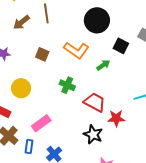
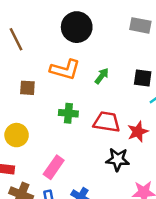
black square: (121, 46) -> (143, 78), moved

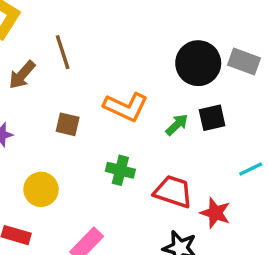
black circle: (77, 27) -> (198, 63), moved
black square: (143, 78) -> (212, 118), moved, turned -30
red star: (138, 132) -> (215, 213), turned 30

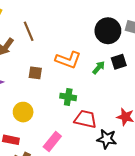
red trapezoid: (173, 192) -> (85, 119), moved

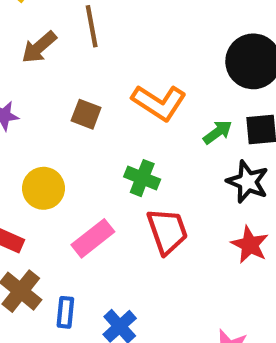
red trapezoid: (85, 119) -> (167, 231), turned 45
black star: (107, 139) -> (248, 182), moved
pink rectangle: (52, 141) -> (93, 238), moved

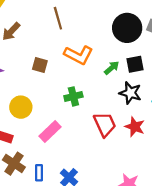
brown line: (92, 26) -> (58, 18), moved
green cross: (142, 178) -> (73, 96), turned -30
red trapezoid: (167, 231) -> (105, 124), moved

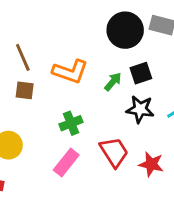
brown line: (58, 18) -> (23, 57), moved
red star: (135, 127) -> (151, 164), moved
pink rectangle: (50, 131) -> (66, 162), moved

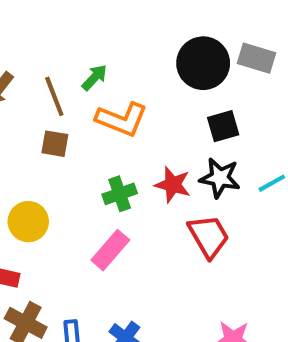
green arrow: (113, 82) -> (95, 78), moved
red trapezoid: (114, 152) -> (209, 236), moved
red star: (151, 164) -> (173, 185), moved

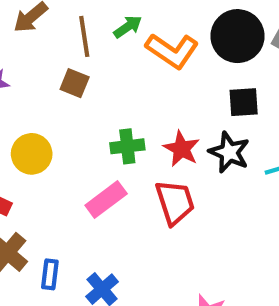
orange L-shape: (122, 119) -> (172, 51), moved
red trapezoid: (209, 236) -> (175, 202), moved

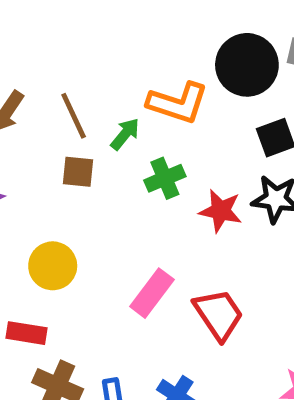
green arrow: (128, 27) -> (125, 134), moved
green cross: (127, 146) -> (165, 178), moved
red trapezoid: (175, 202) -> (219, 314), moved

